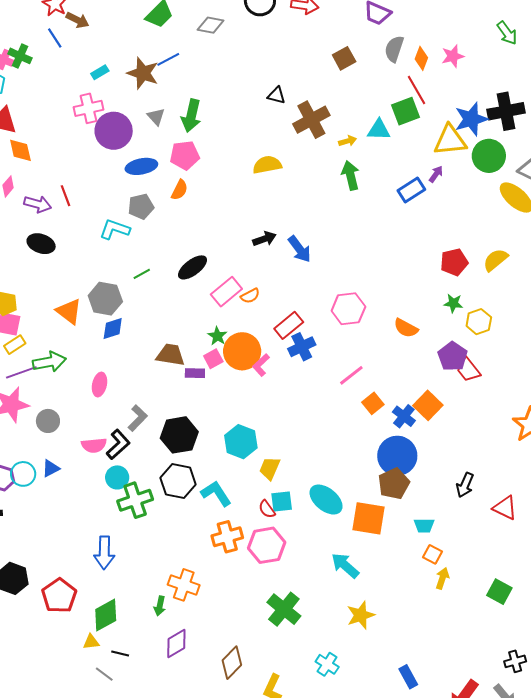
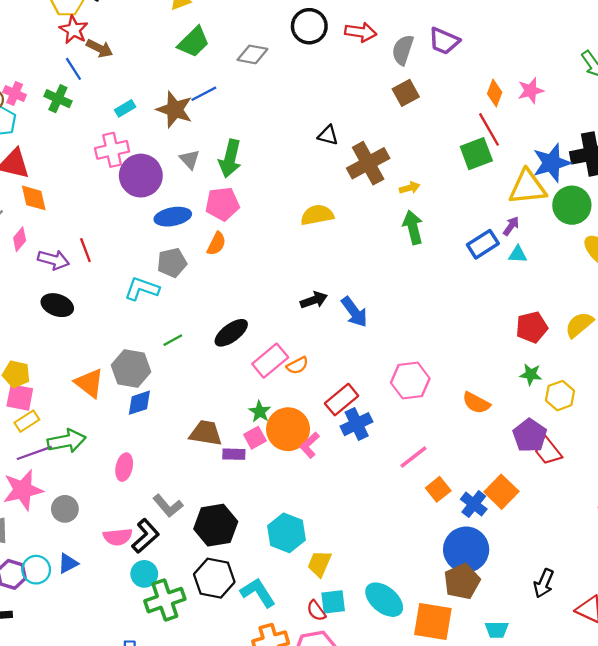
gray semicircle: (394, 49) -> (403, 50), moved
green cross: (20, 56) -> (58, 99), moved
cyan triangle: (379, 130) -> (518, 254), moved, size x0.7
gray L-shape: (138, 418) -> (168, 506), turned 96

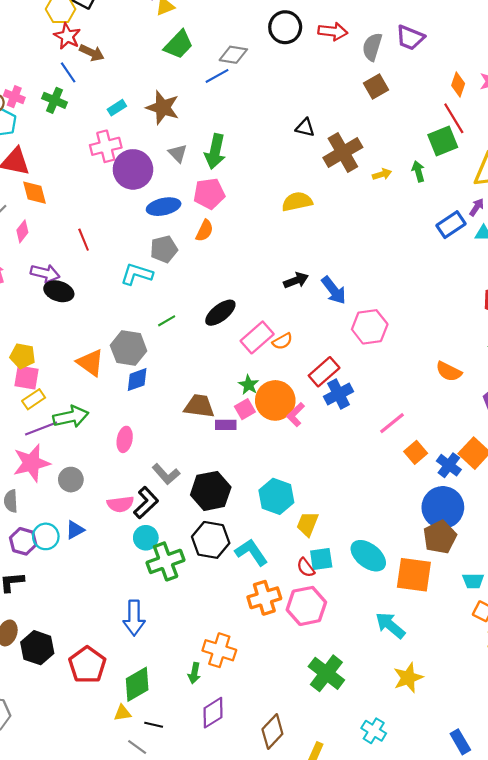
blue line: (204, 94) -> (217, 76), moved
green arrow: (413, 227) -> (418, 171), moved, size x0.7
purple arrow: (53, 260) -> (45, 273), moved
pink hexagon: (410, 381) -> (370, 327), moved

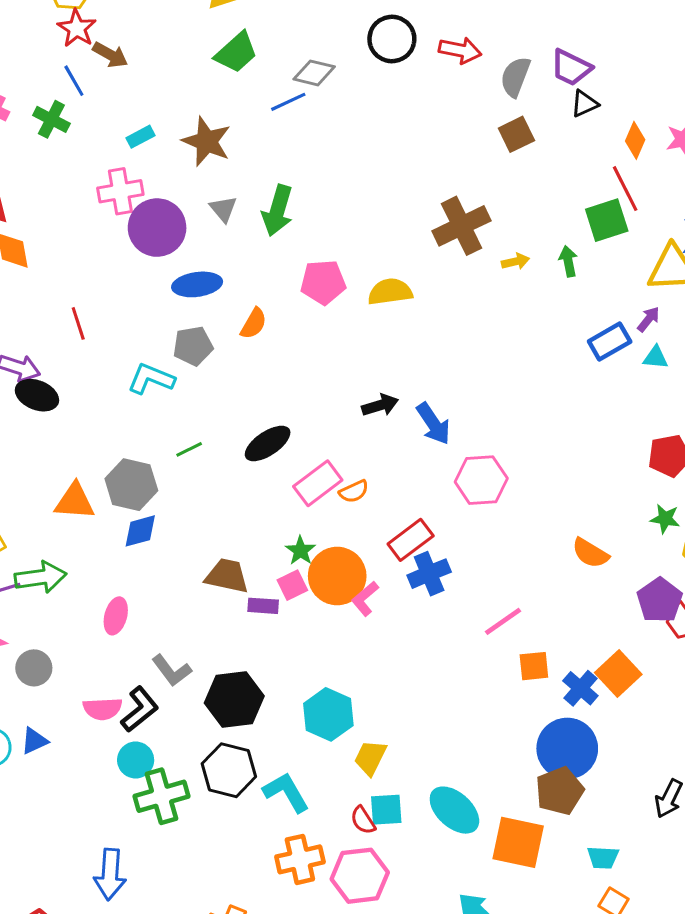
black triangle: (305, 128) -> (584, 104), moved, turned -42
pink pentagon: (209, 194) -> (323, 282), moved
orange triangle: (90, 363) -> (75, 501), turned -36
orange square: (416, 452) -> (534, 666), turned 30

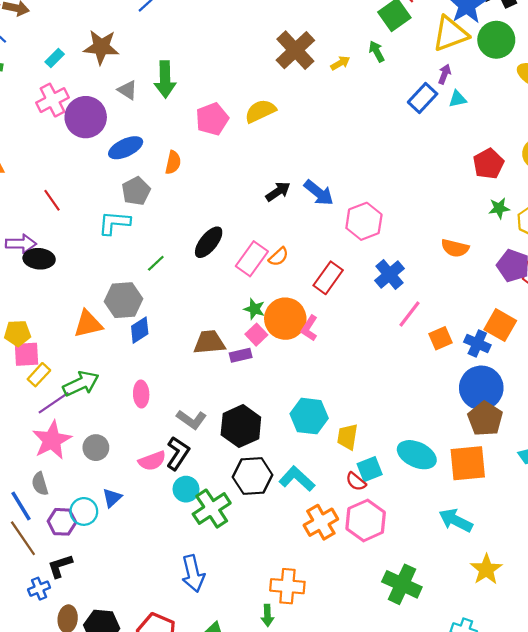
blue cross: (429, 574) -> (390, 275), moved

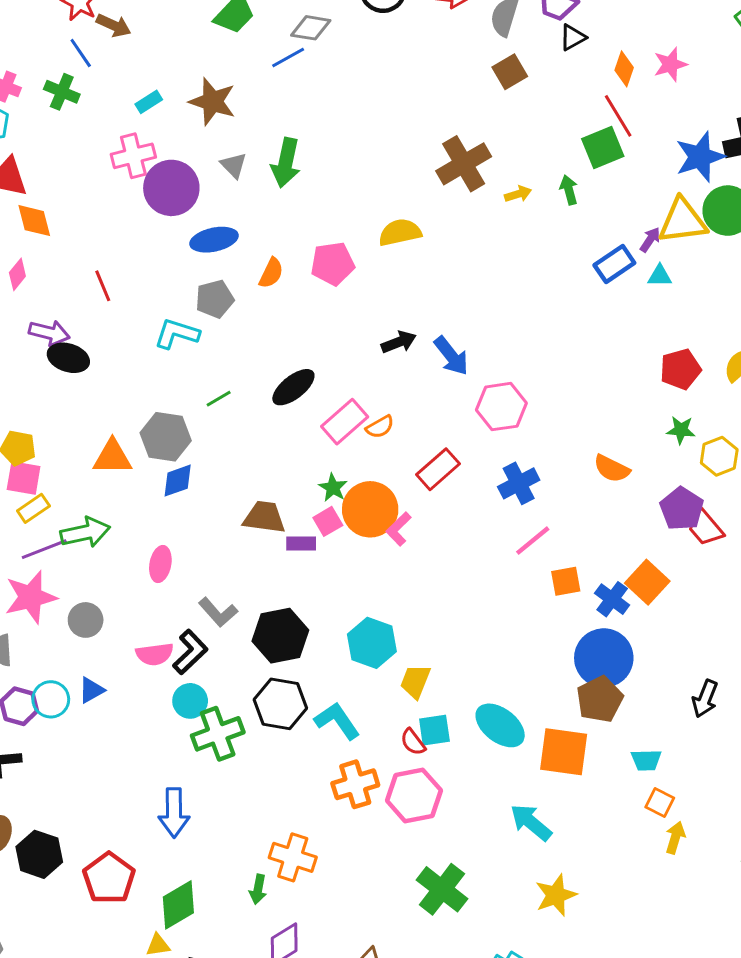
yellow triangle: (450, 34) -> (683, 221), moved
pink pentagon: (212, 119) -> (333, 264), moved

